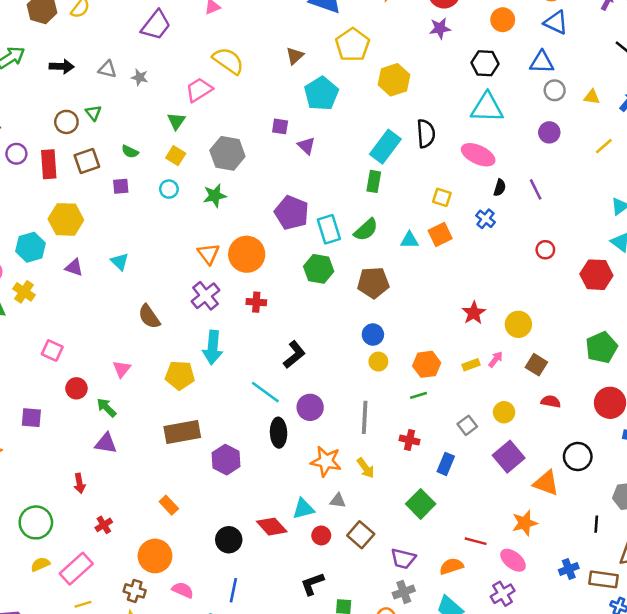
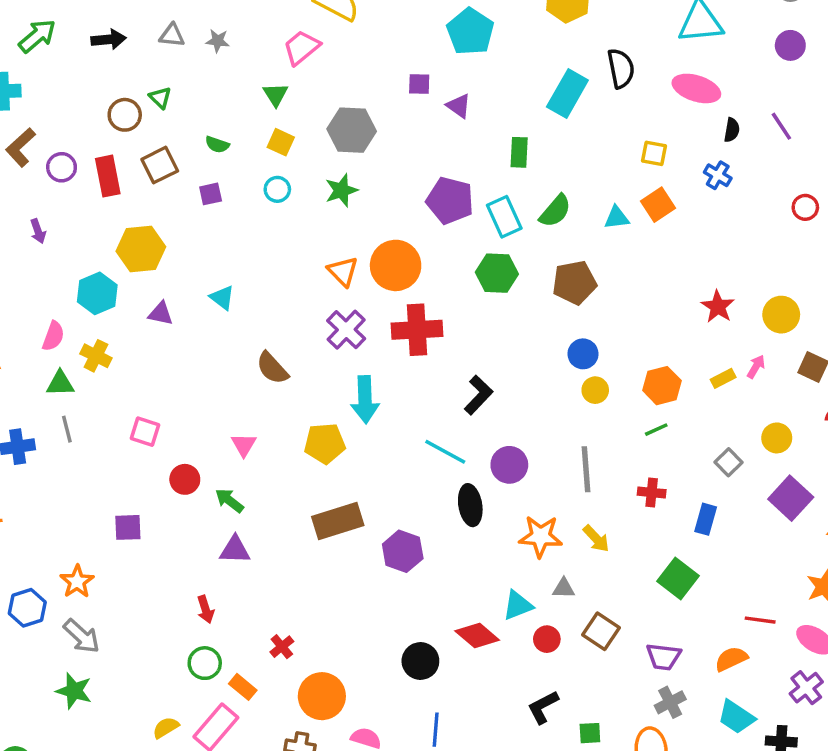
green rectangle: (374, 181) -> (519, 152), moved
red cross: (256, 302) -> (417, 330), size x1.8
orange rectangle: (169, 505) -> (243, 687), moved
green circle: (36, 522) -> (205, 663), moved, size x0.7
red cross: (104, 525) -> (282, 647), moved

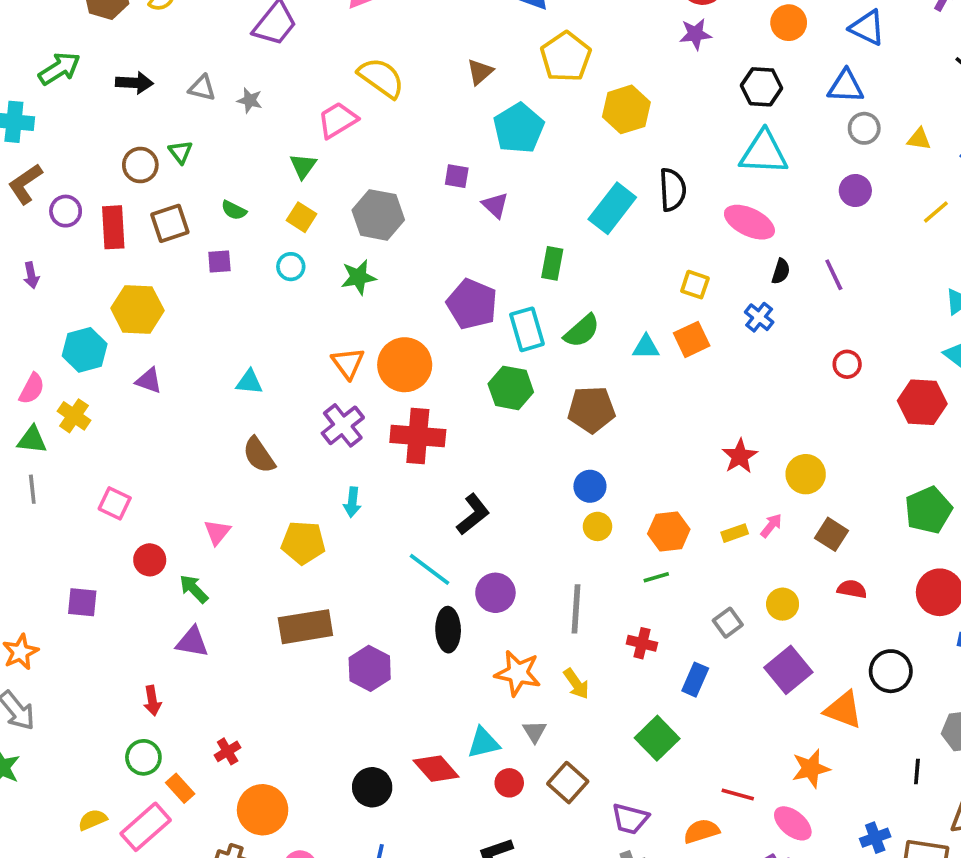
cyan triangle: (222, 298) -> (249, 382), moved, turned -40
cyan arrow: (365, 399) -> (352, 502), size x0.6
gray triangle: (564, 588) -> (535, 732), turned 50

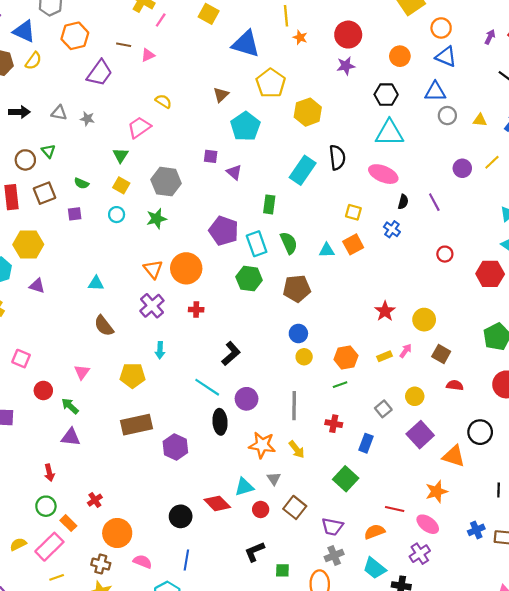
yellow semicircle: (381, 78) -> (163, 101), size x0.6
purple circle: (855, 191) -> (462, 168), moved
green semicircle: (582, 331) -> (289, 243), turned -70
red cross: (418, 436) -> (196, 310), size x0.5

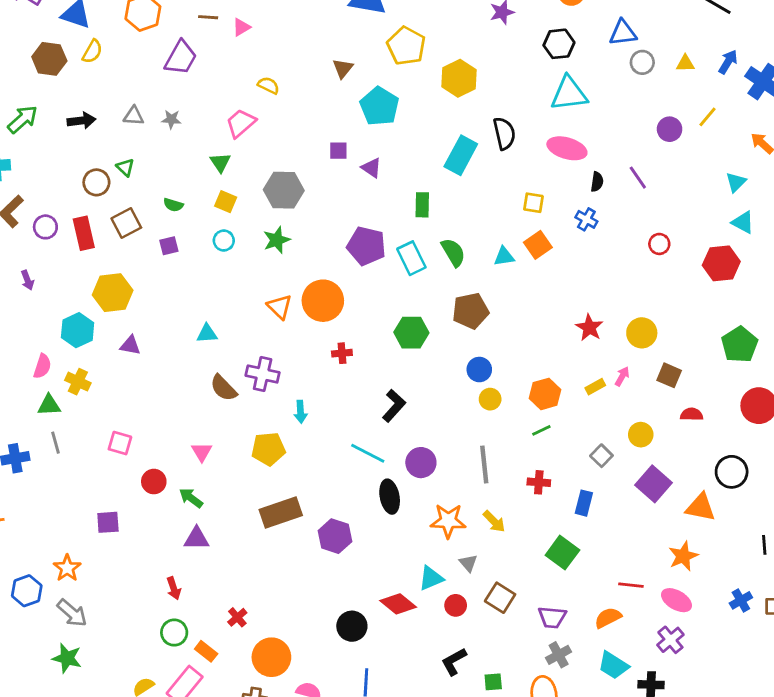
green hexagon: (249, 279) -> (411, 333), moved
purple cross: (152, 306) -> (263, 374), moved, turned -30

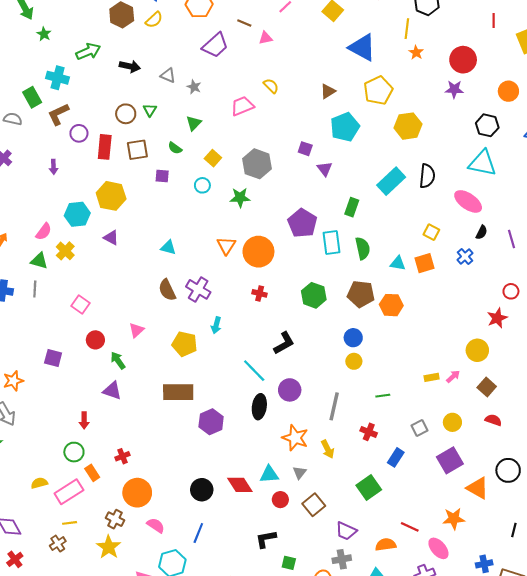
green triangle: (220, 162) -> (194, 123), moved
red star: (589, 328) -> (497, 318), moved
orange hexagon: (545, 394) -> (391, 305), moved

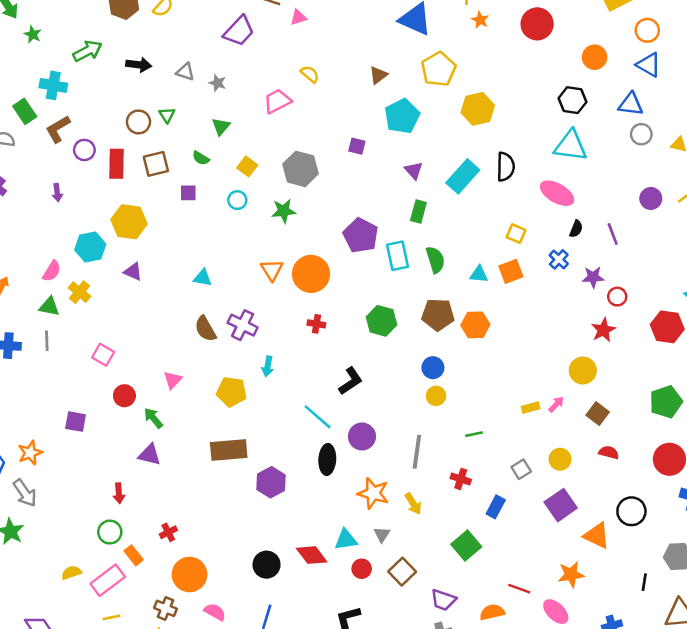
purple star: (454, 89) -> (593, 277), moved
purple triangle: (325, 169) -> (414, 170), moved

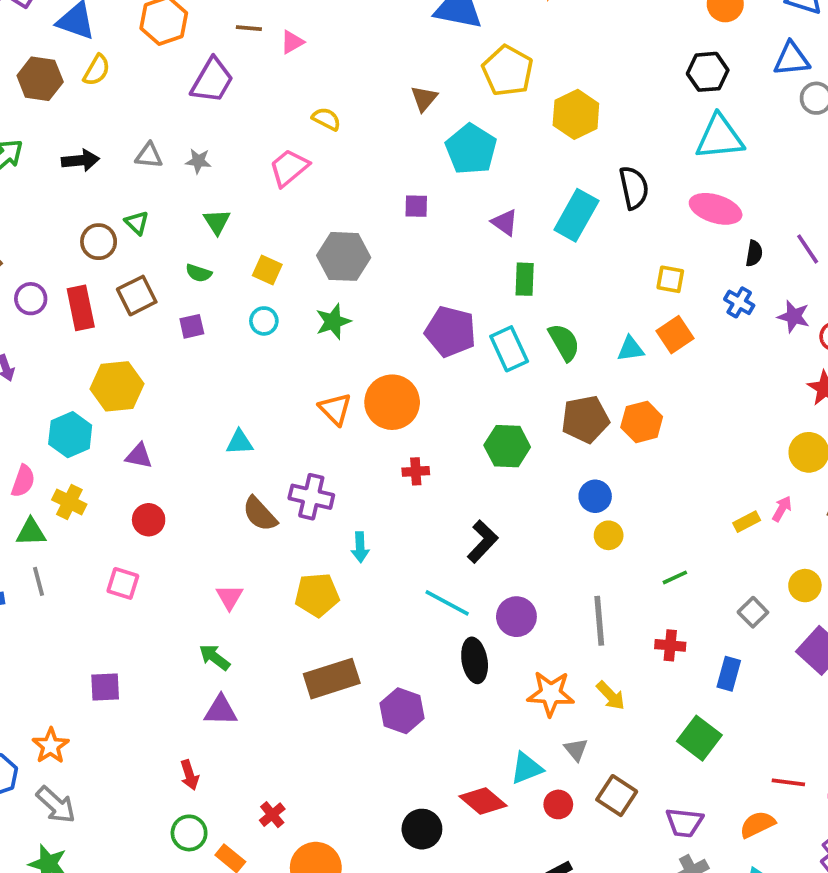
purple star: (593, 277) -> (794, 316), turned 30
red circle: (124, 396) -> (149, 520), moved

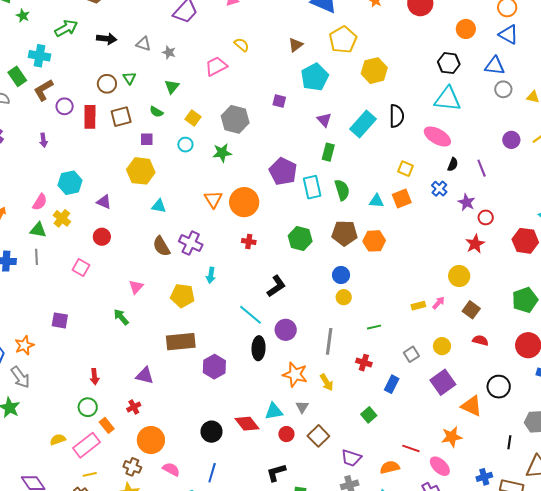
yellow hexagon: (117, 386) -> (141, 171), moved
purple triangle: (221, 710) -> (145, 376), moved
green square: (699, 738) -> (369, 415), size x0.7

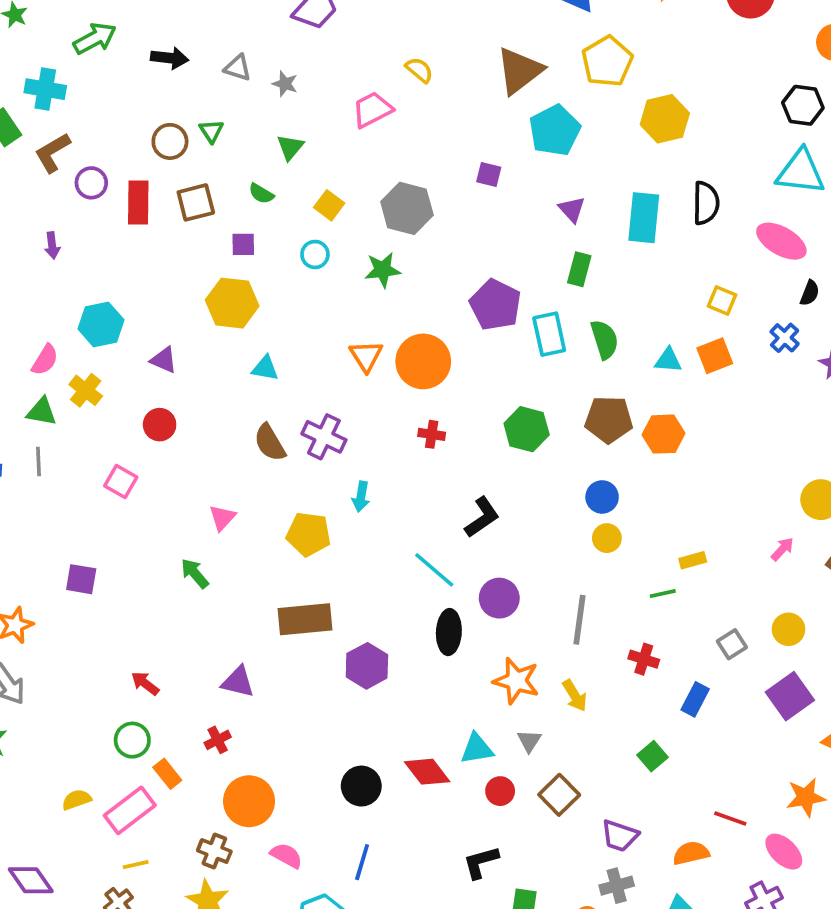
brown triangle: (296, 45) -> (519, 71), size x1.8
cyan rectangle: (363, 124) -> (644, 218), turned -36
yellow rectangle: (418, 306) -> (693, 560), moved
red arrow: (95, 377) -> (145, 683), turned 133

